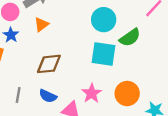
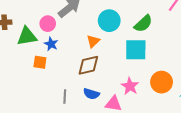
cyan circle: (104, 20) -> (109, 21), moved
orange triangle: (41, 24) -> (93, 41), moved
green semicircle: (130, 38) -> (143, 24), moved

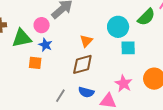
cyan circle: (109, 21) -> (118, 27), moved
green semicircle: (143, 24) -> (146, 17), moved
cyan square: (136, 50) -> (128, 48), size x0.7
gray line: (65, 97) -> (60, 96), turned 32

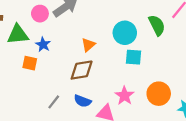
green semicircle: (146, 17) -> (157, 25), turned -78
pink circle: (42, 25) -> (40, 14), moved

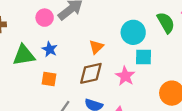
green triangle: (18, 34) -> (24, 55), moved
orange square: (30, 63) -> (49, 79), moved
pink star: (124, 96) -> (125, 76), moved

